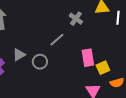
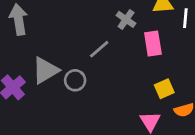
gray triangle: (19, 55) -> (45, 70), size x1.5
pink rectangle: (88, 58) -> (153, 44), moved

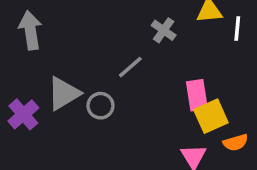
pink rectangle: (153, 44) -> (197, 95), moved
yellow square: (164, 89) -> (211, 116), size x1.4

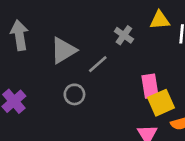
gray triangle: (64, 93) -> (63, 50), moved

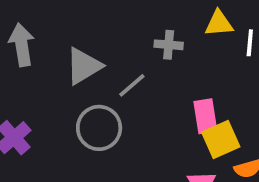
gray cross: (124, 35) -> (169, 45), turned -30
gray circle: (74, 94) -> (99, 128), size x1.5

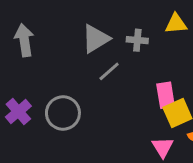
gray triangle: (84, 66) -> (96, 39), moved
gray circle: (99, 128) -> (63, 113), moved

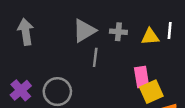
yellow triangle: (176, 24) -> (150, 37), moved
gray line: (109, 71) -> (95, 57), turned -42

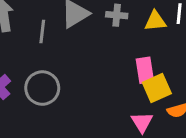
gray line: (95, 57) -> (42, 31), moved

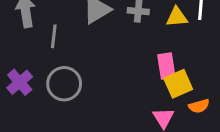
gray line: (42, 31) -> (54, 36), moved

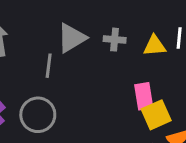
gray line: (54, 36) -> (49, 66), moved

